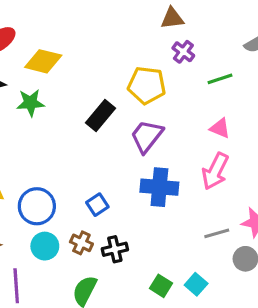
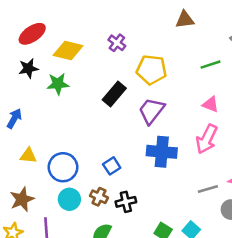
brown triangle: (172, 18) -> (185, 20), moved
purple cross: (183, 52) -> (117, 43), moved

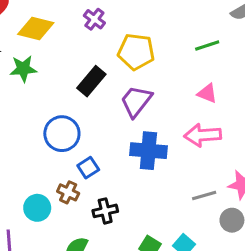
pink arrow: (207, 139) -> (203, 135), turned 60
blue circle: (63, 167) -> (62, 134), moved
brown cross: (99, 197) -> (68, 192), moved

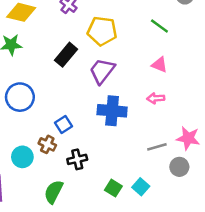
green line: (207, 46) -> (159, 26), turned 54
blue circle: (62, 134) -> (20, 97), moved
pink arrow: (203, 135) -> (156, 98), size x0.6

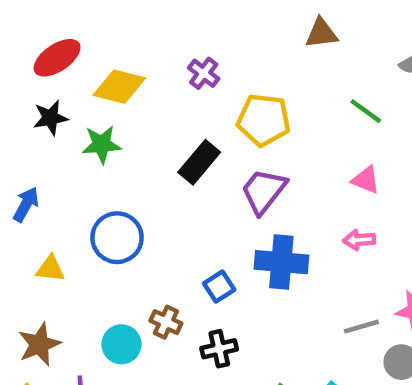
blue square: (64, 124) -> (219, 287), moved

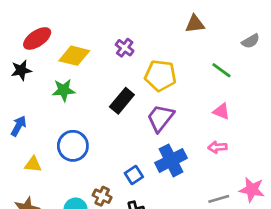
black star: (50, 118) -> (21, 70), moved
blue cross: (281, 262) -> (171, 160), turned -32

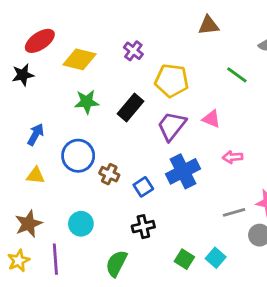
green star: (64, 90) -> (87, 102), moved
pink triangle: (221, 111) -> (211, 119), moved
blue arrow: (19, 126) -> (36, 134), moved
brown cross: (102, 196) -> (109, 174), moved

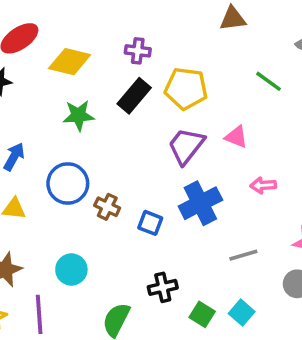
purple cross: (133, 51) -> (138, 51), turned -30
black rectangle: (131, 108) -> (134, 96), moved
blue square: (143, 187) -> (150, 223), turned -36
gray line: (234, 212) -> (243, 255), moved
black cross: (143, 227) -> (163, 287), moved

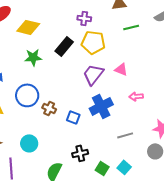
purple cross: (138, 51) -> (84, 18), moved
green line: (268, 81) -> (131, 27), moved, turned -49

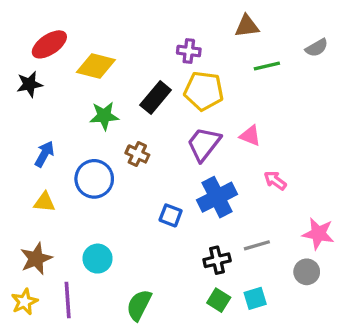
pink arrow: (136, 96) -> (275, 181), turned 40
brown cross: (49, 108) -> (137, 154), moved
black cross: (80, 153) -> (217, 260), moved
cyan square: (124, 167) -> (255, 298), turned 32

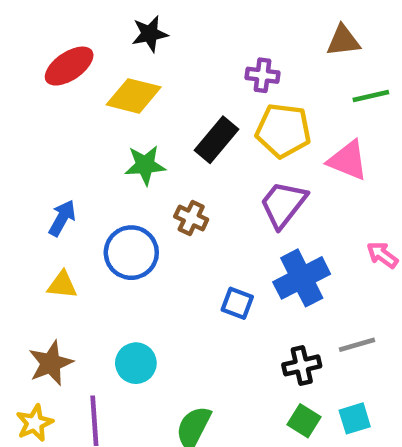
black star: (29, 84) -> (150, 34), moved
pink triangle: (250, 136) -> (348, 160), moved, size x1.4

